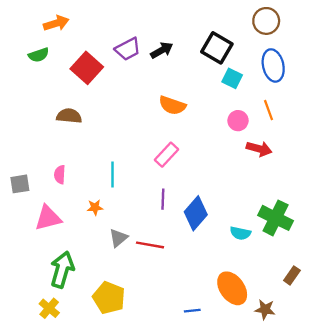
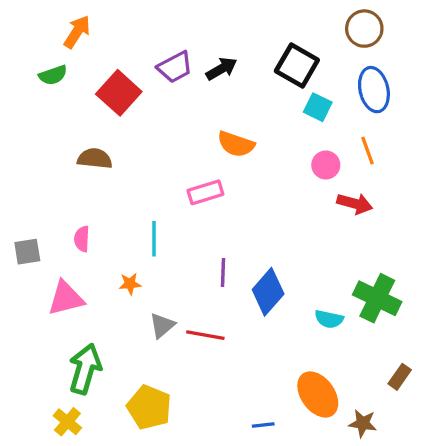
orange arrow: (56, 23) -> (77, 32), turned -40
pink rectangle: (166, 155) -> (205, 192), moved, turned 30

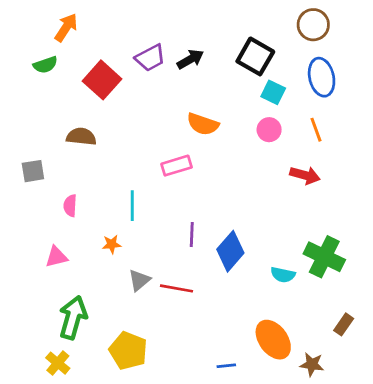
pink circle: (326, 165) -> (269, 130), moved
gray square: (27, 252) -> (33, 171), moved
pink triangle: (66, 298) -> (56, 257), size x0.7

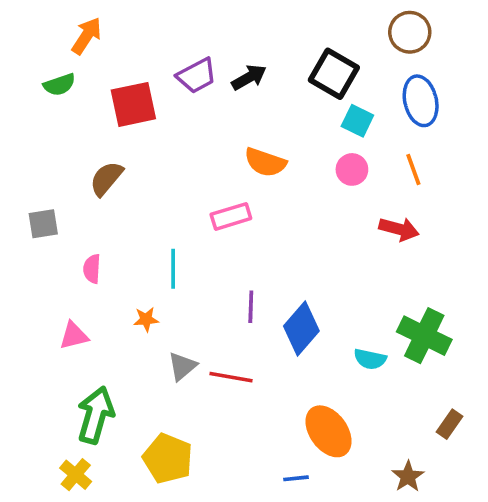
red square: (102, 80) -> (133, 104), turned 36
brown semicircle: (81, 137) -> (106, 179), turned -56
orange ellipse: (273, 340) -> (328, 431), moved
brown star: (312, 364) -> (408, 476), turned 30

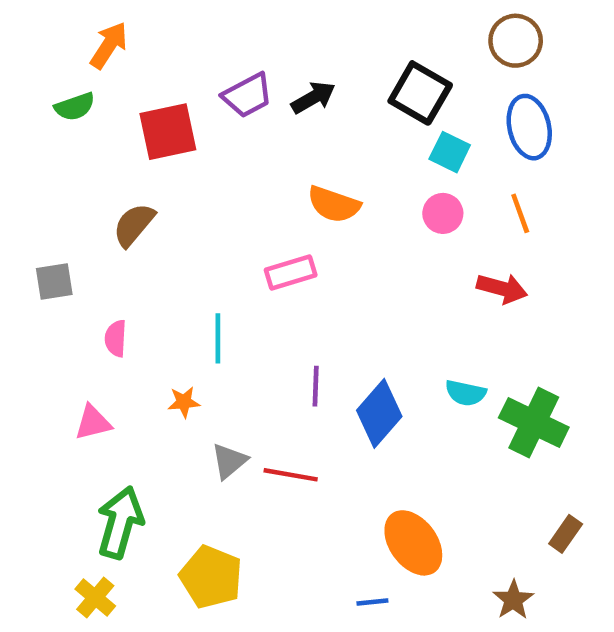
cyan semicircle: (370, 359) -> (466, 393), moved

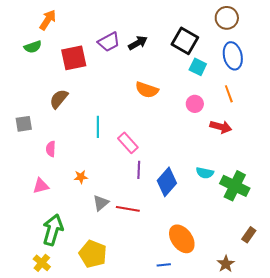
pink circle: (443, 213) -> (195, 104), moved
pink rectangle: (291, 273) -> (128, 143), moved, turned 65
cyan line: (218, 338) -> (98, 127), moved

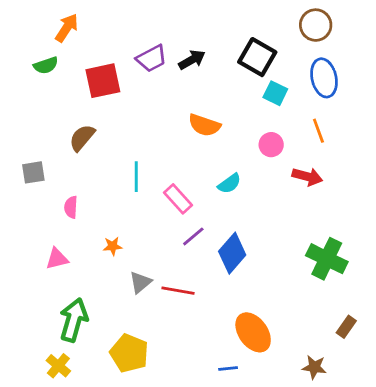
purple line: (139, 170) -> (193, 236), turned 48
cyan semicircle: (205, 173) -> (229, 184), moved, turned -48
brown star: (226, 264) -> (314, 367), turned -30

